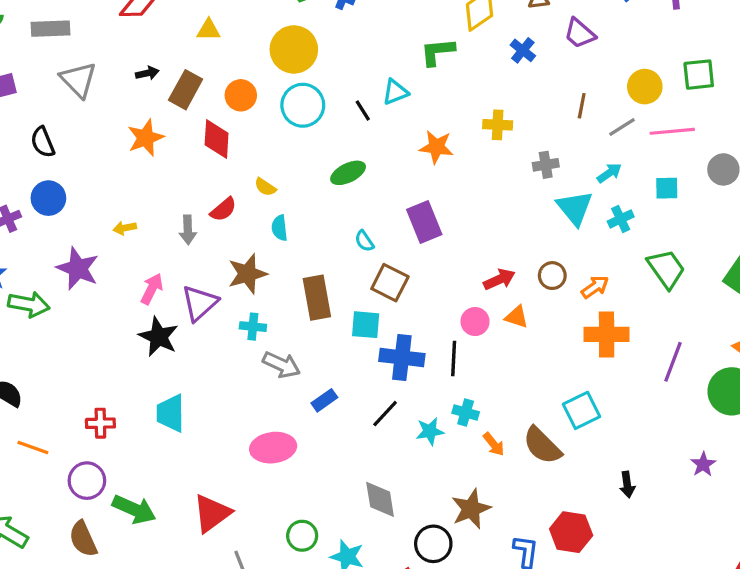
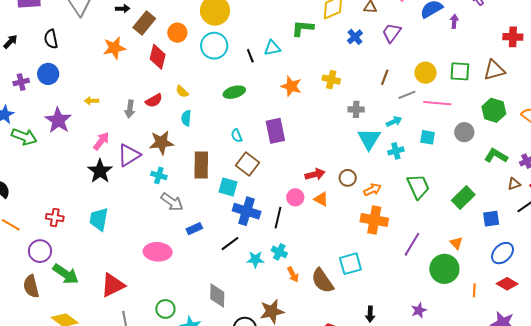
purple trapezoid: (580, 33) -> (392, 33), turned 75

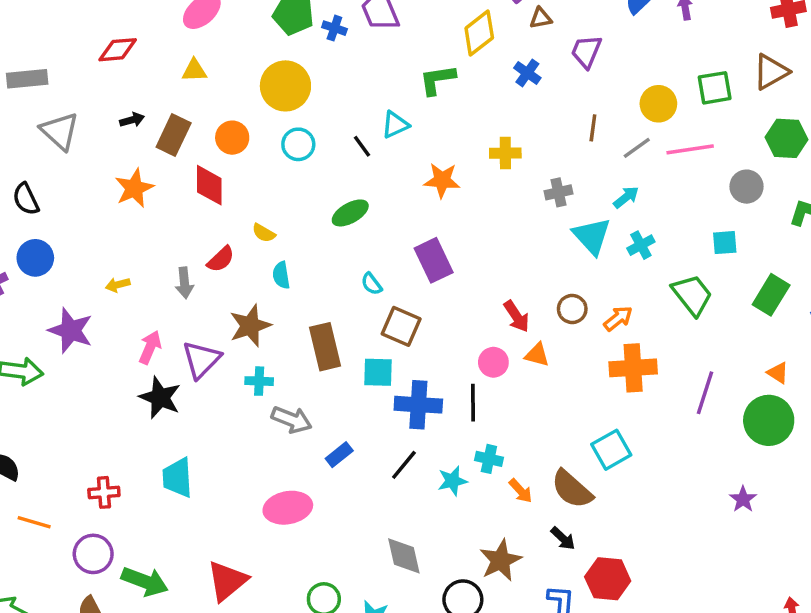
cyan circle: (214, 46) -> (298, 144), size x0.7
cyan square: (428, 137) -> (725, 243), moved
red arrow: (315, 174) -> (517, 316), turned 84
black arrow: (370, 314) -> (563, 538), moved, turned -35

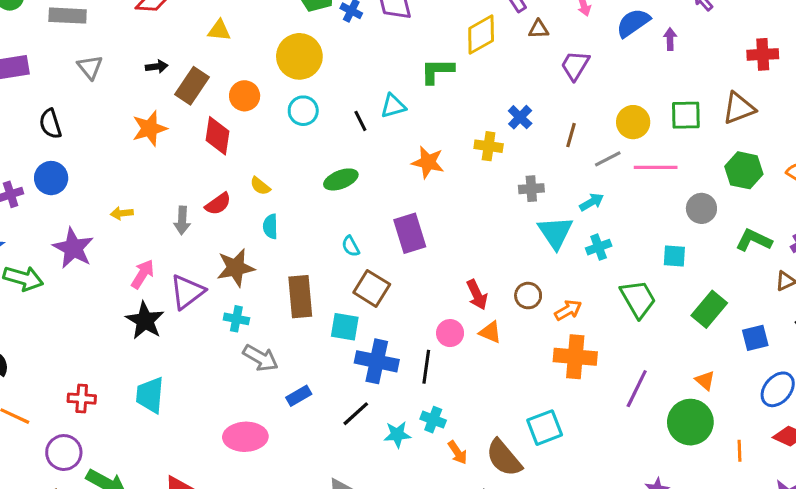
blue cross: (527, 73) -> (520, 117), moved
gray triangle: (60, 131) -> (90, 67), size x0.7

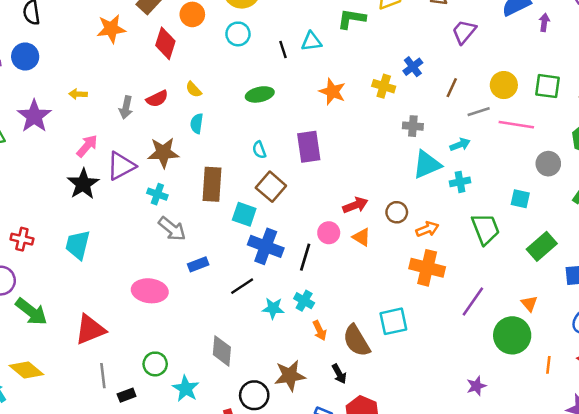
cyan triangle: (555, 232) -> (427, 165), turned 32
red arrow: (477, 295) -> (355, 205), turned -95

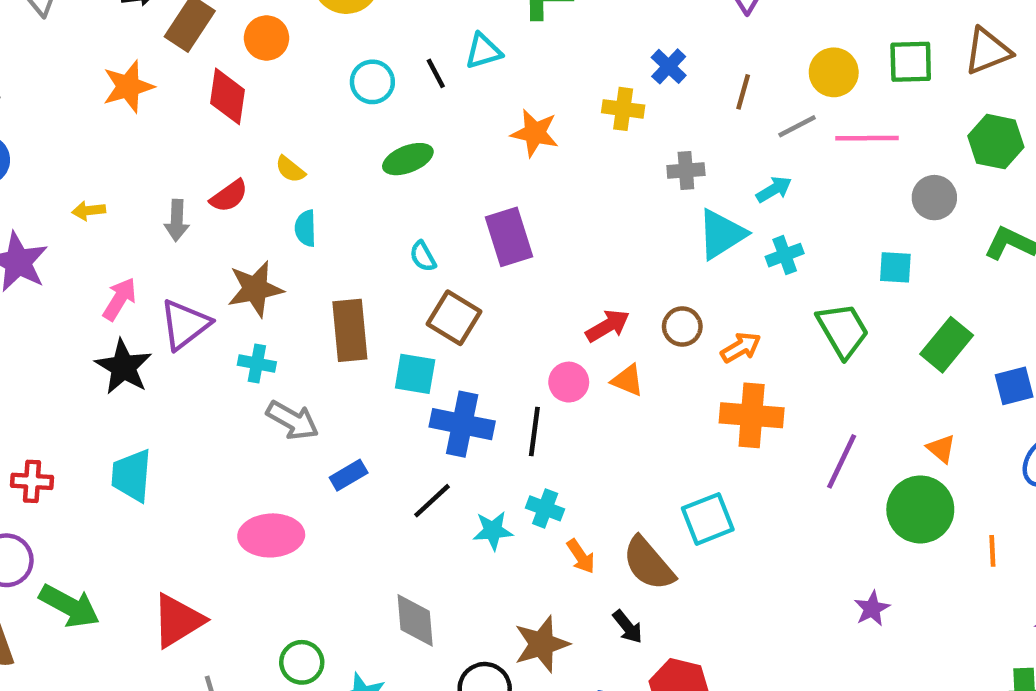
cyan circle: (238, 34) -> (372, 82), moved

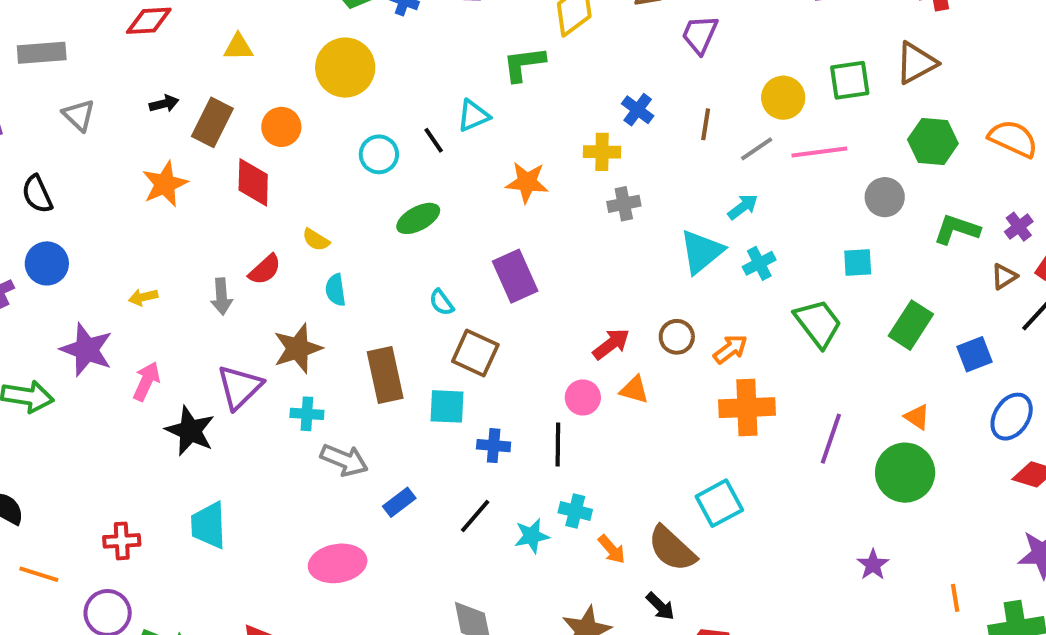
gray cross: (686, 171) -> (624, 204), moved
pink arrow: (120, 299) -> (146, 381), moved
blue cross: (462, 424) -> (494, 446), size x0.6
orange line: (992, 551) -> (955, 598), moved

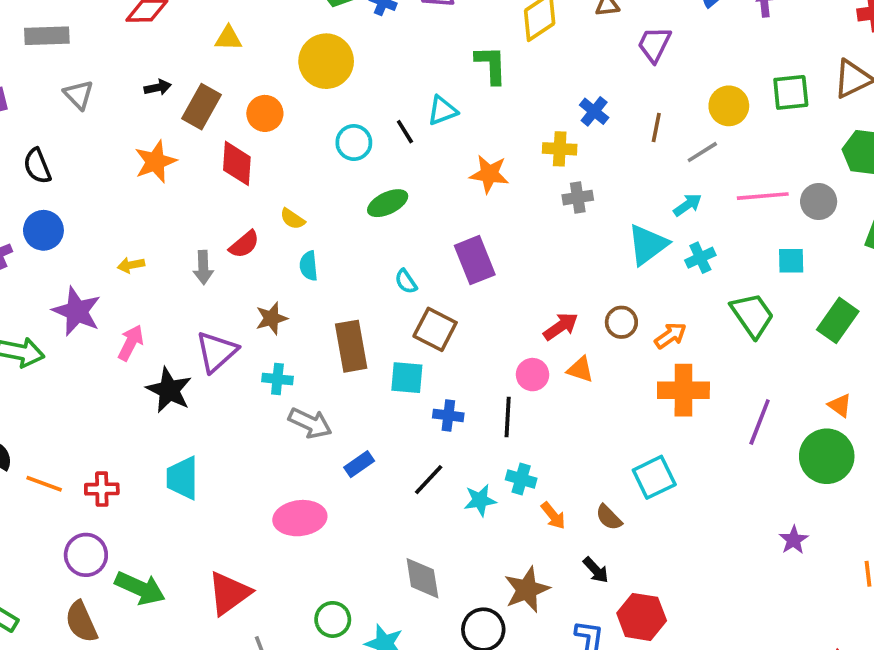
green L-shape: (524, 64) -> (491, 65), turned 93
pink line: (819, 152) -> (763, 196), moved
brown star: (298, 348) -> (271, 318), size x0.7
brown semicircle: (672, 549) -> (609, 517), size x0.6
orange line: (39, 574) -> (44, 484), moved

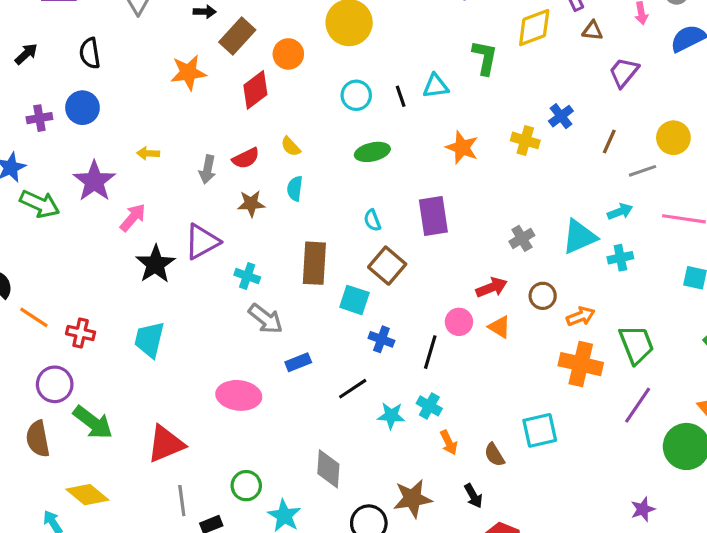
red diamond: (237, 163) -> (255, 90), turned 36
gray cross: (578, 198) -> (522, 238), moved, turned -35
green trapezoid: (752, 315) -> (636, 345), moved
brown star: (271, 318) -> (251, 204), moved

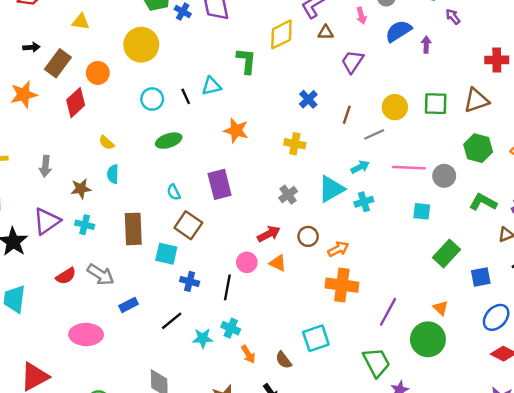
yellow cross: (525, 140) -> (295, 144), moved
red semicircle: (246, 158) -> (66, 276), moved
cyan cross: (247, 276) -> (85, 225), moved
green trapezoid: (636, 345) -> (376, 362), moved

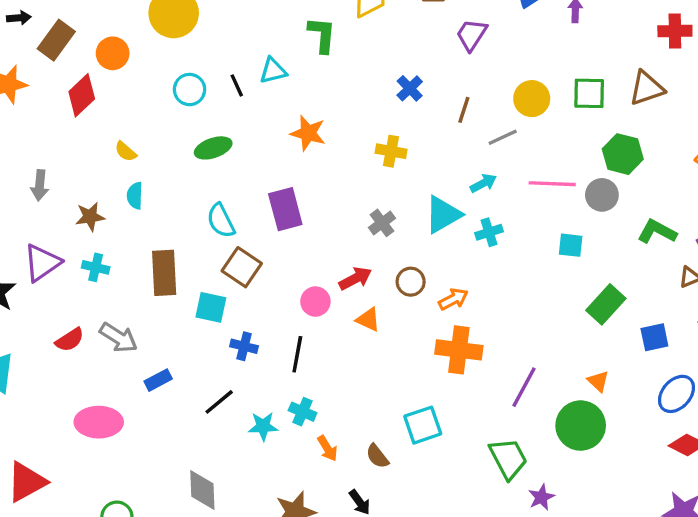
green hexagon: (478, 148) -> (623, 154), moved
cyan semicircle: (174, 192) -> (221, 221), size x1.5
pink circle: (247, 262) -> (315, 302), moved

